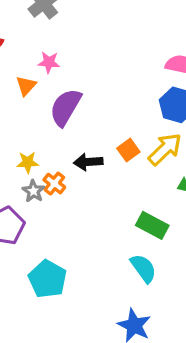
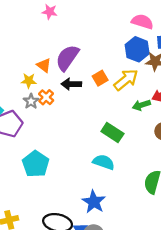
orange triangle: (26, 86) -> (44, 65), moved, turned -40
purple semicircle: (65, 107) -> (67, 58), moved
cyan semicircle: (143, 268) -> (104, 162), turned -40

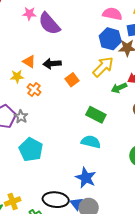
purple semicircle: (67, 58) -> (49, 24), moved, turned -70
orange square: (100, 78) -> (72, 80), moved
black arrow: (71, 84) -> (52, 64), moved
gray star: (31, 101) -> (21, 117), moved

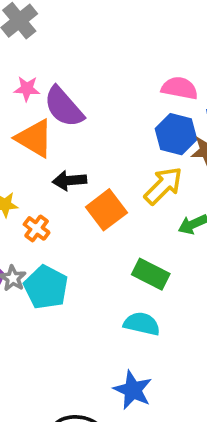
orange triangle: (29, 62) -> (34, 138), moved, size x1.6
orange square: (72, 80) -> (106, 210), size x1.5
cyan pentagon: (31, 150) -> (46, 287), moved

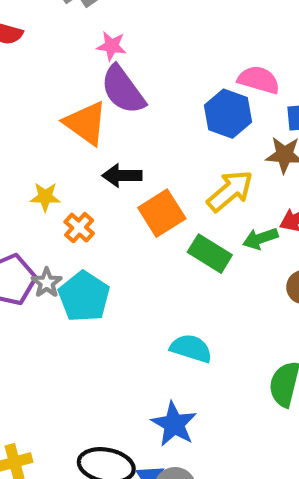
pink star: (27, 89) -> (112, 46), moved
blue hexagon: (176, 134) -> (228, 114), moved
green rectangle: (151, 274) -> (210, 254), moved

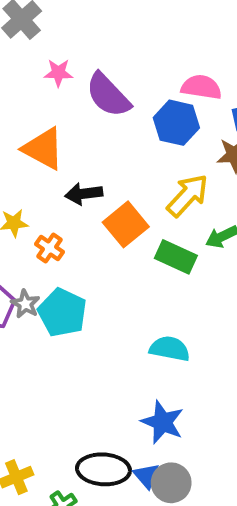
purple semicircle: (123, 90) -> (108, 95), moved

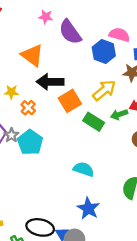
black arrow: (84, 194) -> (50, 82), size x1.4
blue star: (162, 422) -> (88, 208), moved

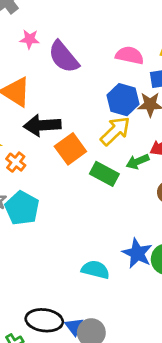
blue hexagon: (104, 51) -> (123, 100), moved
cyan semicircle: (84, 169) -> (95, 270), moved
blue star: (88, 208) -> (137, 253), moved

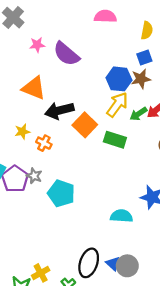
pink semicircle: (130, 55) -> (105, 16), moved
green arrow: (138, 162) -> (138, 114), moved
cyan pentagon: (22, 208) -> (61, 193), moved
black ellipse: (44, 320) -> (89, 263), turned -68

